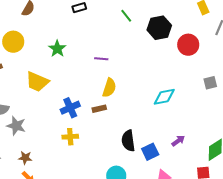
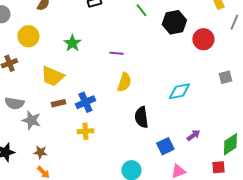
brown rectangle: (99, 109) -> (58, 103), moved
black semicircle: (128, 141) -> (141, 117), moved

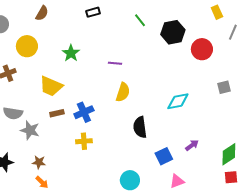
red square: (218, 167) -> (231, 177), moved

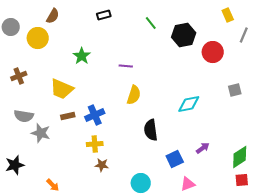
yellow circle: (27, 46) -> (38, 38), moved
brown star: (39, 162) -> (102, 165), moved

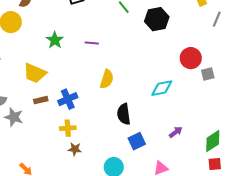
red circle: (213, 52) -> (191, 58), moved
purple line: (126, 66) -> (92, 43), moved
blue square: (175, 159) -> (137, 141), moved

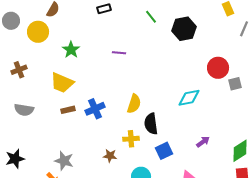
green star: (55, 40) -> (71, 50), moved
yellow semicircle: (107, 79) -> (134, 104), moved
gray star: (14, 117) -> (64, 161), moved
yellow cross: (68, 128) -> (131, 139), moved
brown star: (75, 149) -> (110, 156), moved

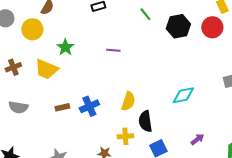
red circle: (218, 68) -> (212, 27), moved
yellow trapezoid: (62, 83) -> (46, 69), moved

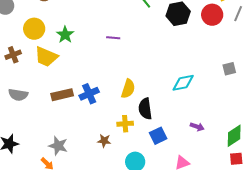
yellow circle: (32, 29) -> (34, 29), moved
brown rectangle: (62, 107) -> (62, 95), size x1.5
purple arrow: (197, 139) -> (197, 127), turned 56

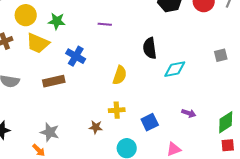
green star: (65, 35) -> (57, 21), turned -30
blue cross: (89, 94) -> (76, 56), moved, turned -36
black semicircle: (145, 109) -> (150, 48), moved

